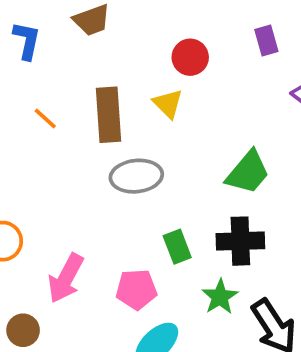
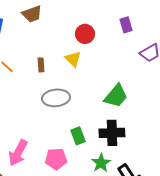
brown rectangle: (108, 115) -> (41, 65), size x0.5

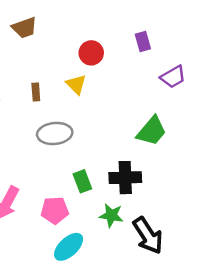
green trapezoid: (116, 96) -> (152, 131), moved
green star: (101, 163) -> (111, 215), turned -30

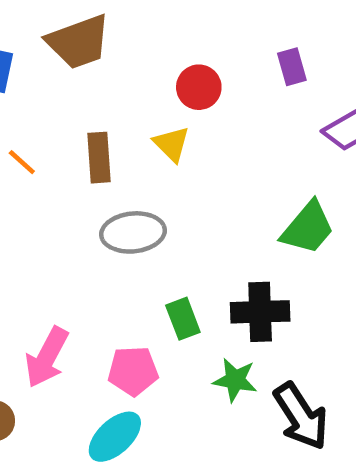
brown trapezoid: (24, 28) -> (79, 42), size x1.4
brown rectangle: (36, 92) -> (99, 158), size x1.5
cyan ellipse: (69, 247) -> (115, 437), moved

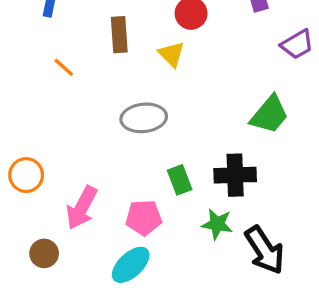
brown rectangle: (99, 158) -> (119, 35), moved

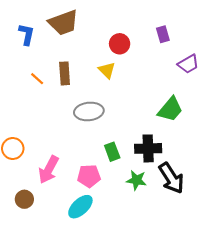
brown rectangle: (119, 35) -> (65, 73), moved
black arrow: (265, 250) -> (171, 178), moved

